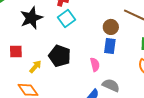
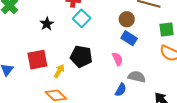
black star: (31, 18) -> (47, 24), size x0.6
blue rectangle: (110, 46) -> (129, 38), turned -56
red square: (16, 52) -> (37, 60), size x1.5

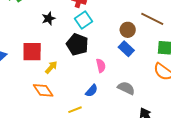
black pentagon: (81, 57) -> (77, 44), moved
pink semicircle: (117, 59) -> (101, 66), moved
blue semicircle: (121, 90) -> (92, 91), moved

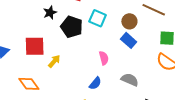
cyan square: (84, 20) -> (98, 18), moved, turned -30
black pentagon: (77, 44) -> (72, 27), moved
orange diamond: (43, 90) -> (29, 84), moved

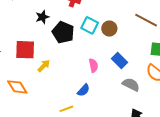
brown circle: (129, 21) -> (109, 29), moved
blue rectangle: (129, 40) -> (120, 60), moved
gray semicircle: (130, 80) -> (131, 85), moved

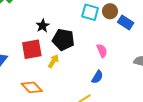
black star: (42, 17) -> (43, 26), moved
black pentagon: (63, 32) -> (63, 40), moved
blue rectangle: (120, 60) -> (126, 22), moved

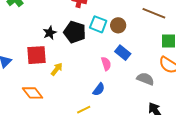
blue rectangle: (126, 22) -> (123, 53), moved
black pentagon: (63, 40) -> (75, 32), moved

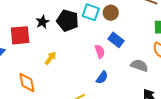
red square: (36, 55) -> (20, 35), moved
blue semicircle: (99, 89) -> (102, 77), moved
orange diamond: (32, 93) -> (27, 83), turned 30

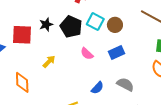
blue rectangle: (116, 40) -> (116, 52), turned -70
pink semicircle: (100, 51) -> (87, 54), moved, turned 144
gray semicircle: (139, 65) -> (125, 84), moved

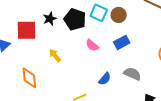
yellow arrow: (49, 61) -> (55, 55), turned -80

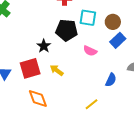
brown circle: (119, 15) -> (113, 22), moved
black star: (50, 19) -> (44, 46), moved
red square: (26, 30) -> (30, 68), moved

